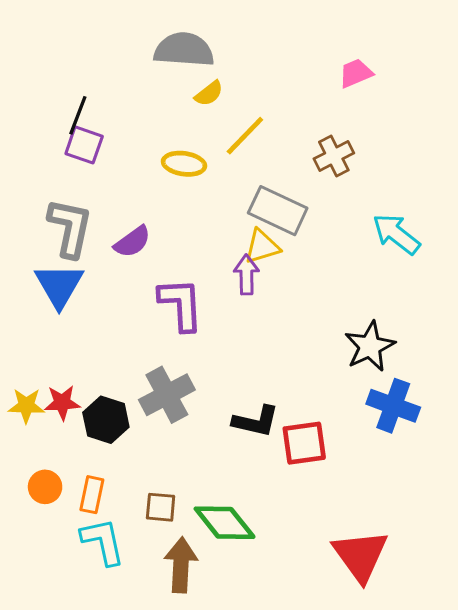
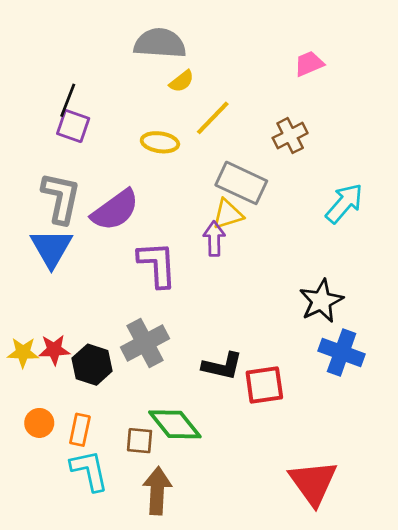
cyan arrow: (396, 234) -> (344, 203), turned 93
purple semicircle: (132, 242) -> (115, 210), size x1.5
green diamond: (225, 523) -> (175, 424), moved

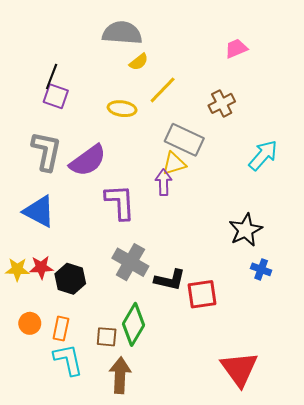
blue triangle: (51, 248) -> (39, 211), moved, turned -32
gray cross: (145, 343) -> (130, 262), moved, turned -32
blue cross: (342, 352) -> (261, 269), size x0.6
green diamond: (175, 424) -> (134, 324), turned 69

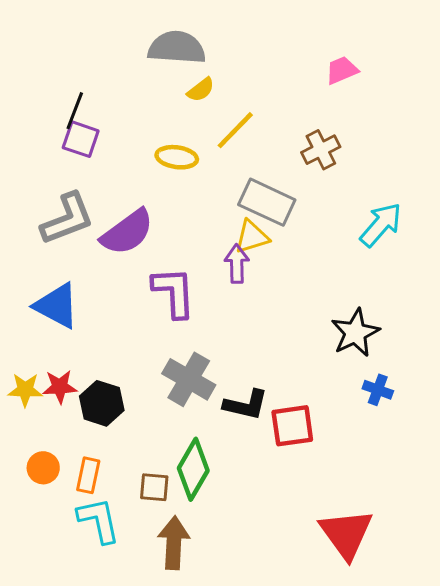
gray L-shape: (46, 151) -> (67, 219), turned 57

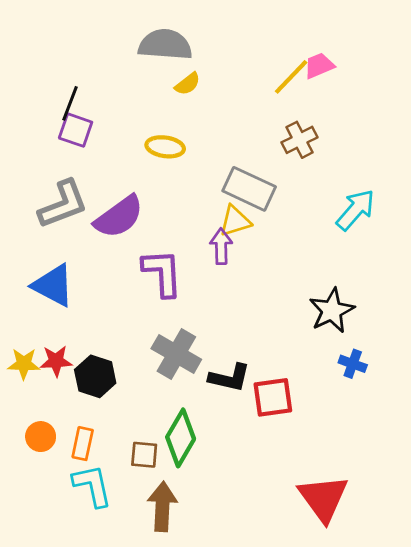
yellow line: (235, 130) -> (291, 77), moved

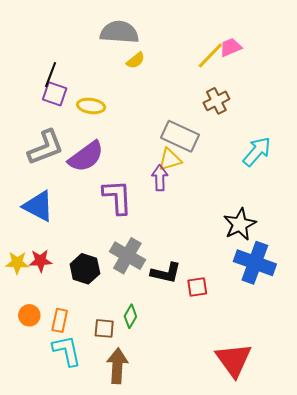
yellow ellipse: (165, 147) -> (91, 106), moved
blue cross: (353, 364) -> (255, 263), size x2.0
black hexagon: (95, 376) -> (85, 269), moved
red square: (273, 397) -> (197, 287), size x0.7
green diamond: (181, 438) -> (130, 316), size x0.6

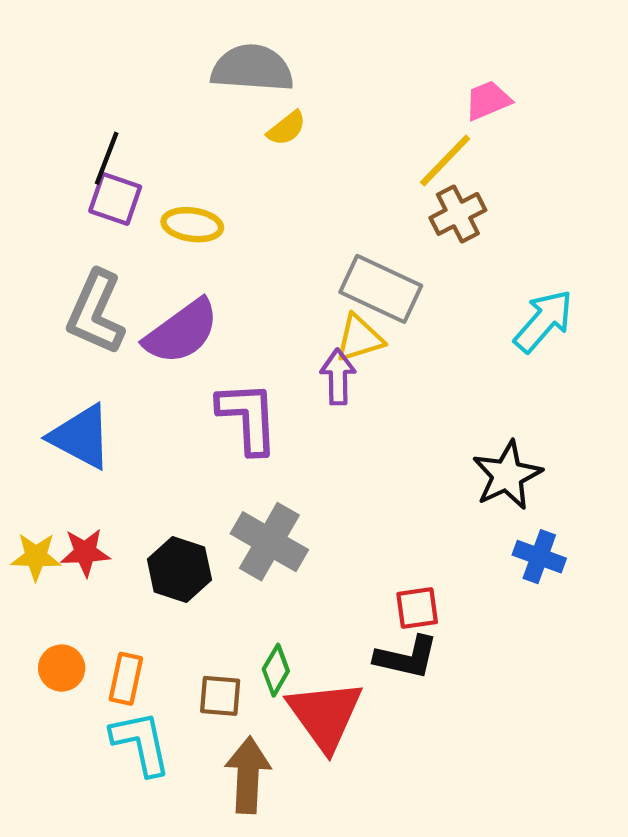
yellow line: (210, 55) -> (445, 160), moved
gray L-shape: (46, 147) -> (96, 312), turned 135
blue cross: (255, 263) -> (539, 557), size x0.6
black L-shape: (166, 273) -> (406, 657), moved
red triangle: (234, 360) -> (325, 715), moved

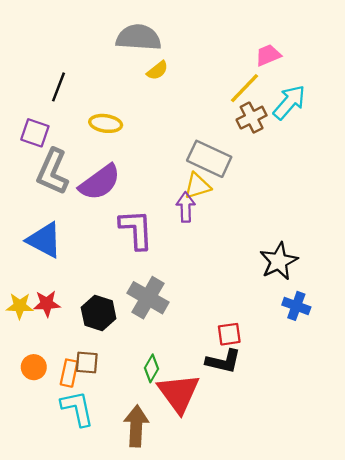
purple square: (115, 199) -> (35, 133), moved
cyan arrow: (544, 321) -> (289, 102), moved
brown square: (220, 696) -> (87, 362), moved

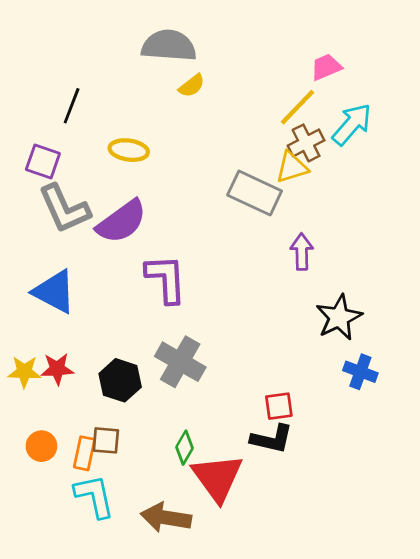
gray L-shape: (53, 172) -> (64, 209), turned -48
yellow triangle: (197, 186) -> (292, 167), moved
purple arrow: (186, 207) -> (302, 252), moved
brown arrow: (136, 426) -> (166, 518), turned -84

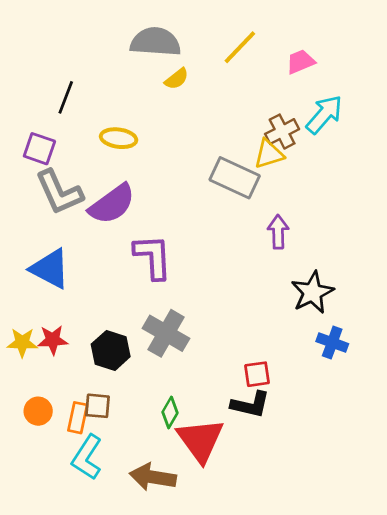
yellow line: (297, 107) -> (240, 47), moved
cyan L-shape: (94, 496) -> (87, 457), turned -135

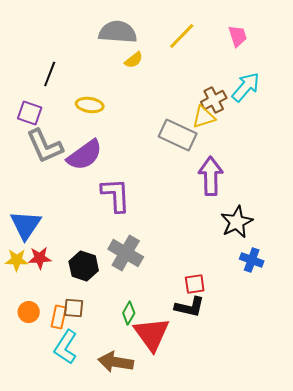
pink trapezoid: (301, 62) -> (238, 36), moved, turned 95
purple arrow: (278, 232) -> (211, 176), size x1.5
blue triangle: (50, 269) -> (26, 225), moved, turned 36

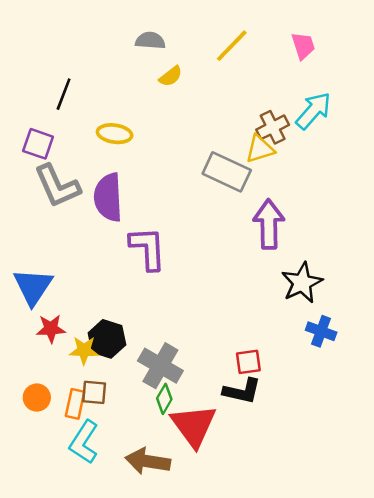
gray semicircle: (118, 32) -> (150, 41), size x0.6
purple semicircle: (85, 155) -> (108, 197), turned 123
gray cross: (126, 253) -> (160, 366), moved
yellow star: (17, 260) -> (84, 350), moved

